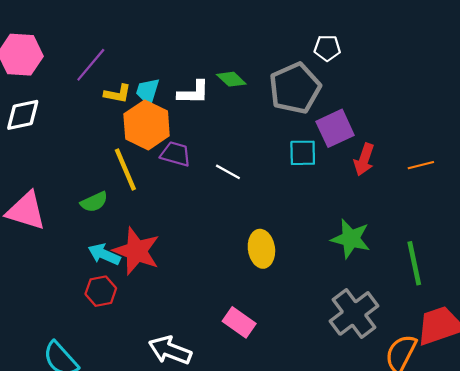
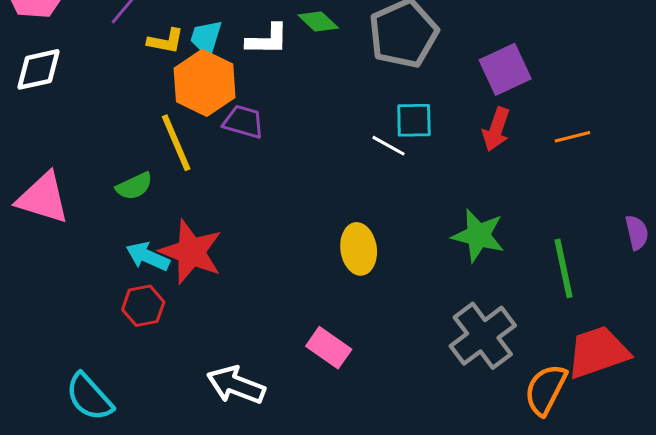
purple square: (335, 128) -> (505, 69), moved
white line: (228, 172) -> (389, 146), moved

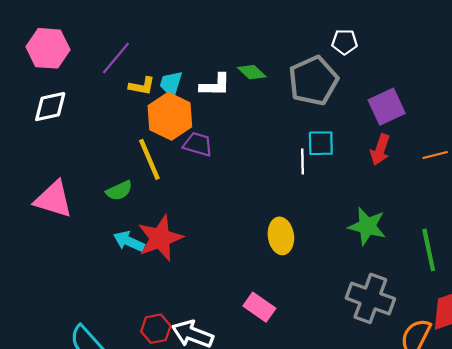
white line: (389, 146) -> (302, 162), turned 60
red star: (191, 252) -> (160, 238), turned 30
red hexagon: (143, 306) -> (156, 329), moved
gray cross: (483, 336) -> (370, 298), turned -33

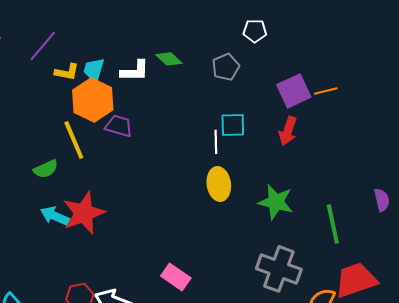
gray pentagon: (313, 81) -> (226, 67), size x0.6
orange line: (435, 155) -> (326, 91), moved
yellow ellipse: (281, 236) -> (219, 184), moved

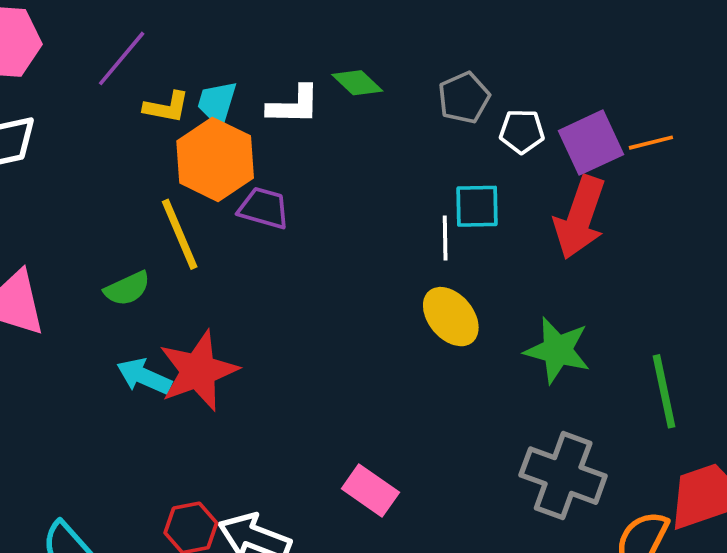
white pentagon: (255, 31) -> (522, 131), moved
red arrow: (288, 131) -> (580, 217), size x1.5
yellow ellipse: (219, 184) -> (451, 317), turned -32

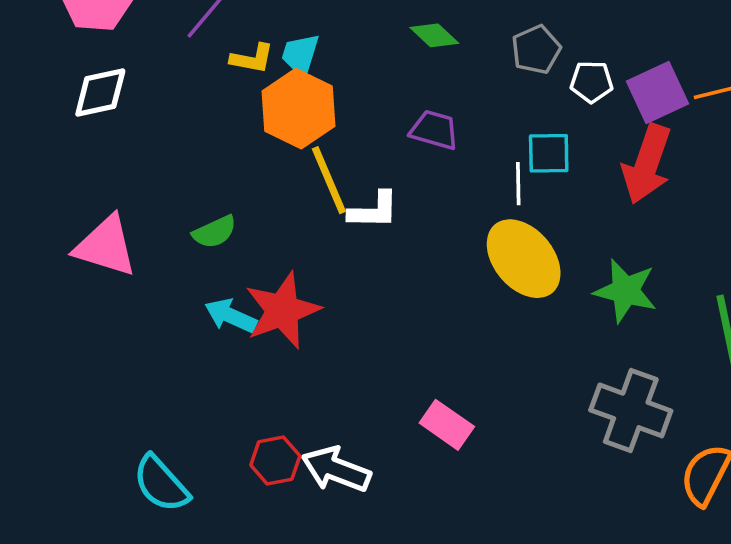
white L-shape: (294, 105) -> (374, 210), moved
purple trapezoid: (264, 208) -> (434, 130), moved
yellow line: (180, 234) -> (329, 180), moved
yellow ellipse: (451, 317) -> (524, 259), size x1.4

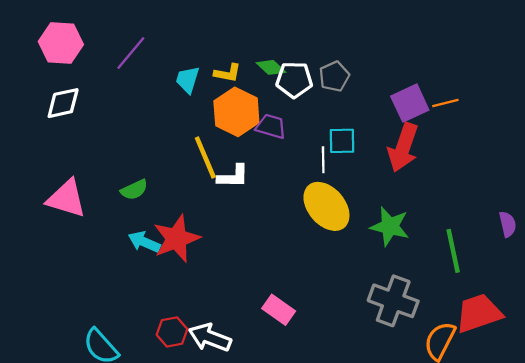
yellow L-shape: (252, 59) -> (228, 73), moved
white pentagon: (592, 82) -> (294, 80), moved, size x1.4
orange hexagon: (299, 109) -> (236, 112), moved

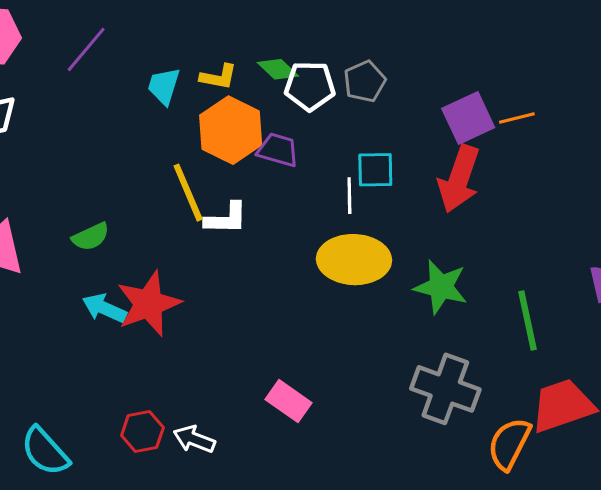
yellow ellipse: (326, 206) -> (354, 260), turned -48
white arrow: (210, 338) -> (194, 439), size x0.7

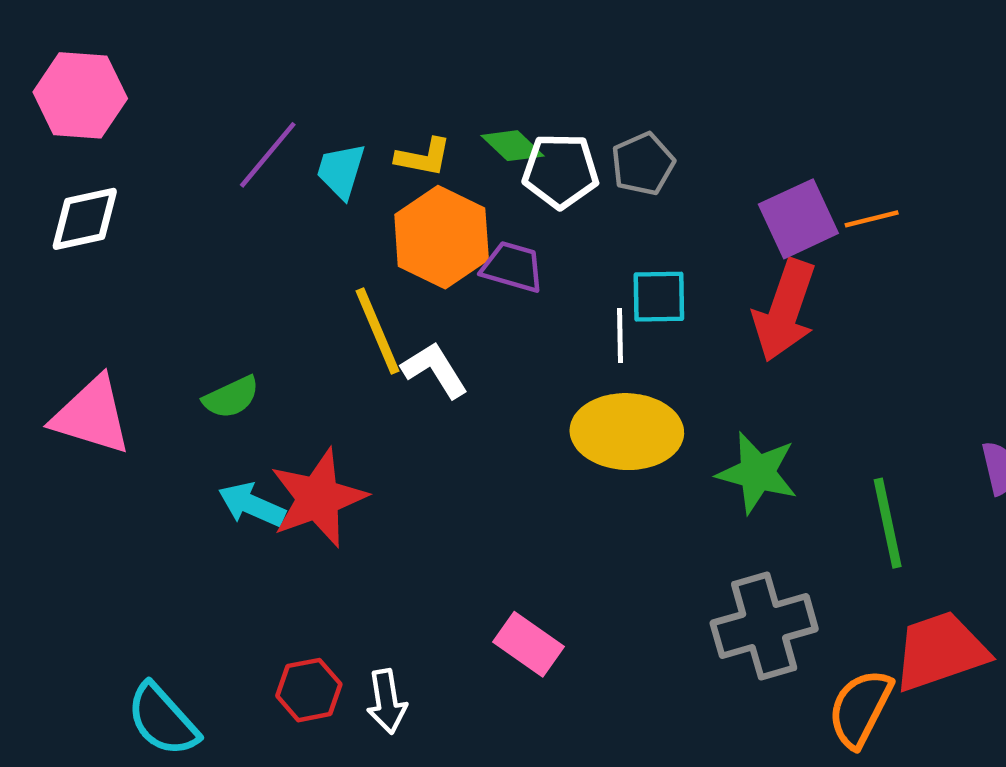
purple line: (86, 49) -> (268, 155), moved
white L-shape: (226, 218) -> (435, 370), turned -123
gray cross: (445, 389) -> (764, 626), turned -36
white arrow: (194, 439) -> (387, 701), turned -120

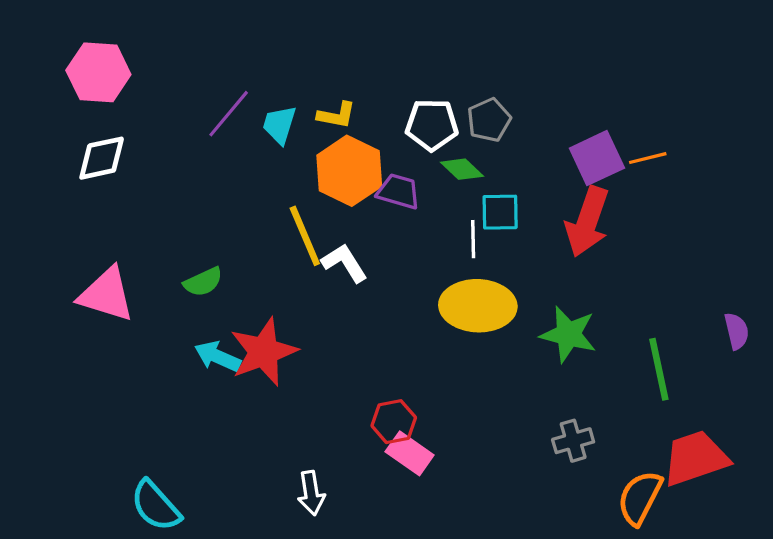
green diamond: (512, 146) -> (462, 169), moved
gray cross: (764, 626) -> (573, 441), size x0.6
red hexagon: (309, 690) -> (394, 422), moved

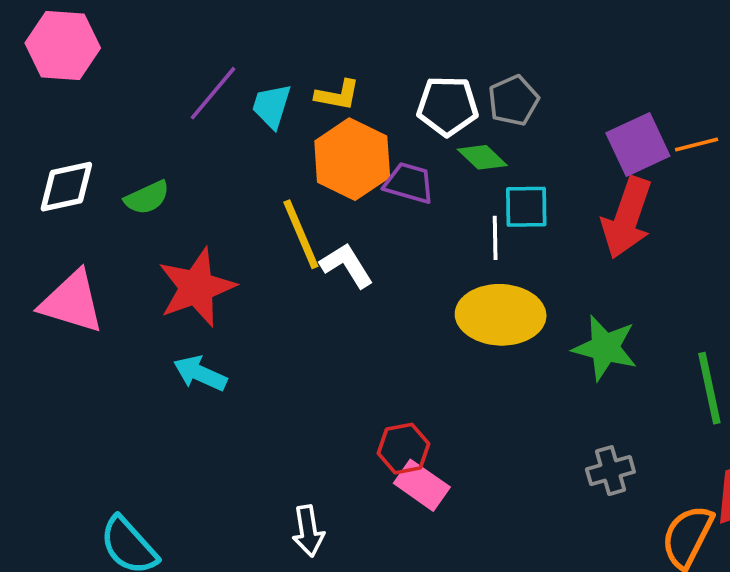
white diamond: (102, 158) -> (66, 187), moved
green semicircle: (203, 282) -> (147, 198), moved
red star: (264, 352) -> (196, 287), moved

